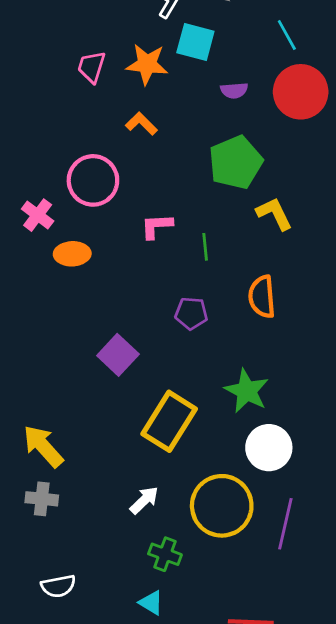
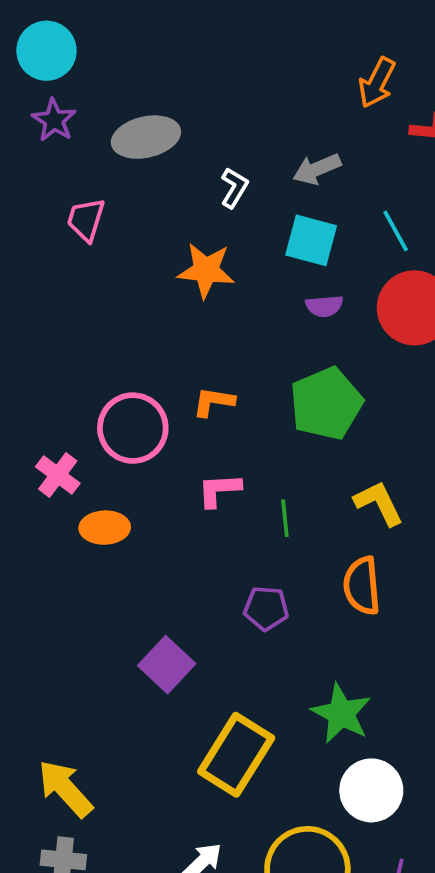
cyan square: (195, 42) -> (311, 240), moved
pink trapezoid: (92, 67) -> (86, 220), moved
orange L-shape: (141, 124) -> (214, 402), moved, turned -36
yellow L-shape: (274, 214) -> (379, 503), moved

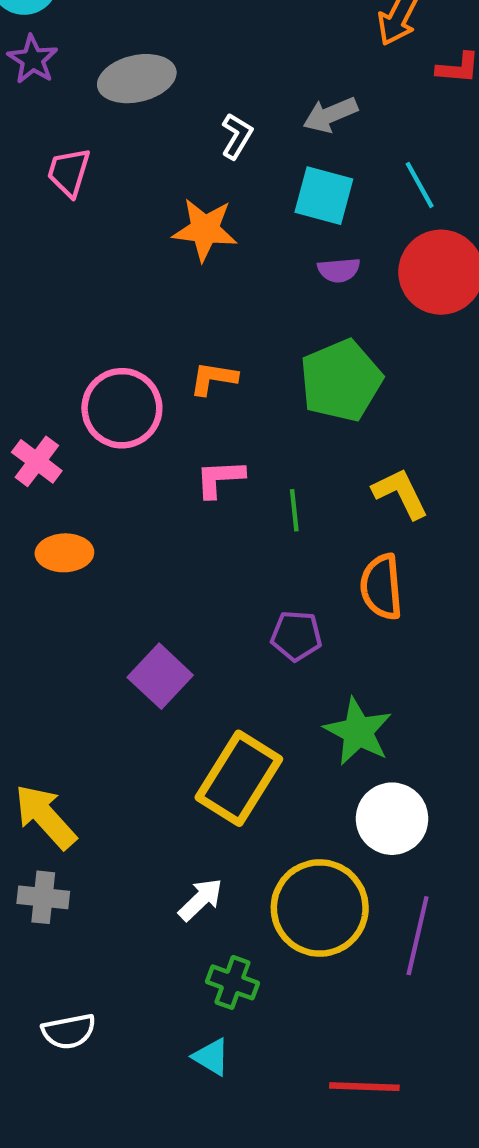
orange ellipse: (105, 528) -> (64, 553), moved
purple pentagon: (266, 608) -> (296, 636), moved

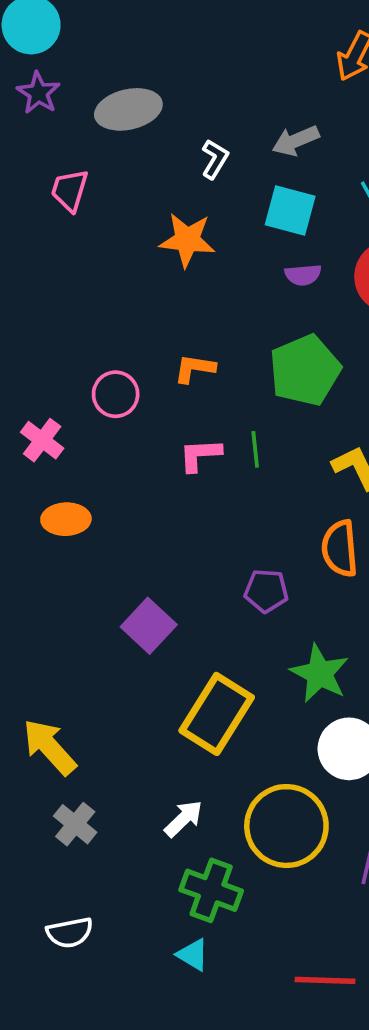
pink circle: (122, 408) -> (116, 394), size x0.7
green line: (294, 510) -> (255, 449), moved
gray cross: (43, 897) -> (75, 824), moved, turned 33
green cross: (233, 982) -> (211, 890), size x1.4

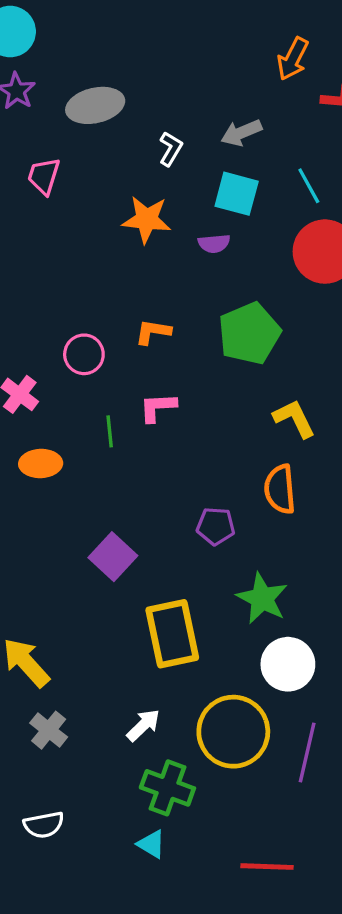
purple semicircle: (303, 275) -> (214, 244), moved
green line: (255, 449) -> (110, 431), moved
yellow rectangle: (217, 714) -> (172, 634), turned -44

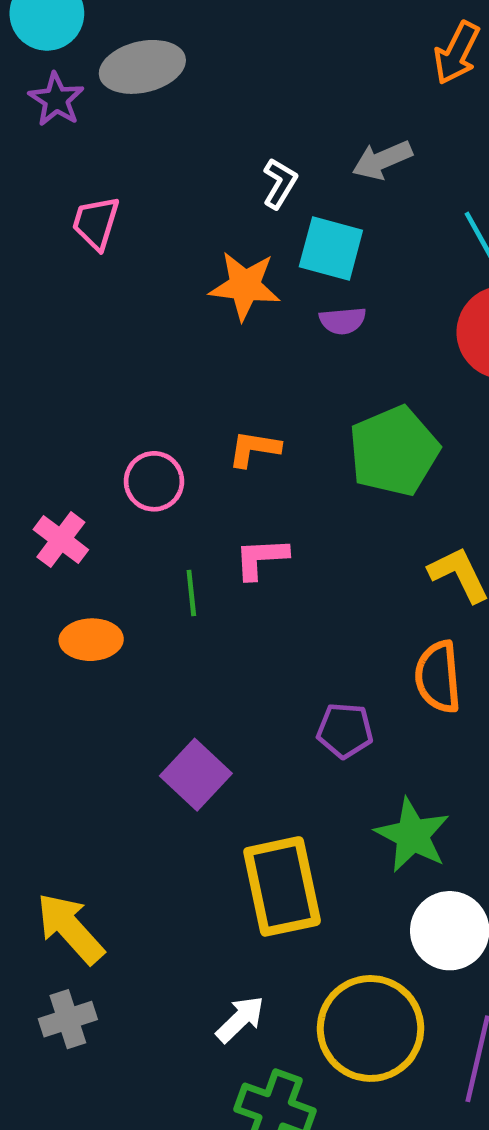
gray ellipse: (95, 105) -> (142, 67), moved
cyan square: (237, 194) -> (331, 249), moved
gray cross: (49, 730) -> (68, 1019), moved, turned 33

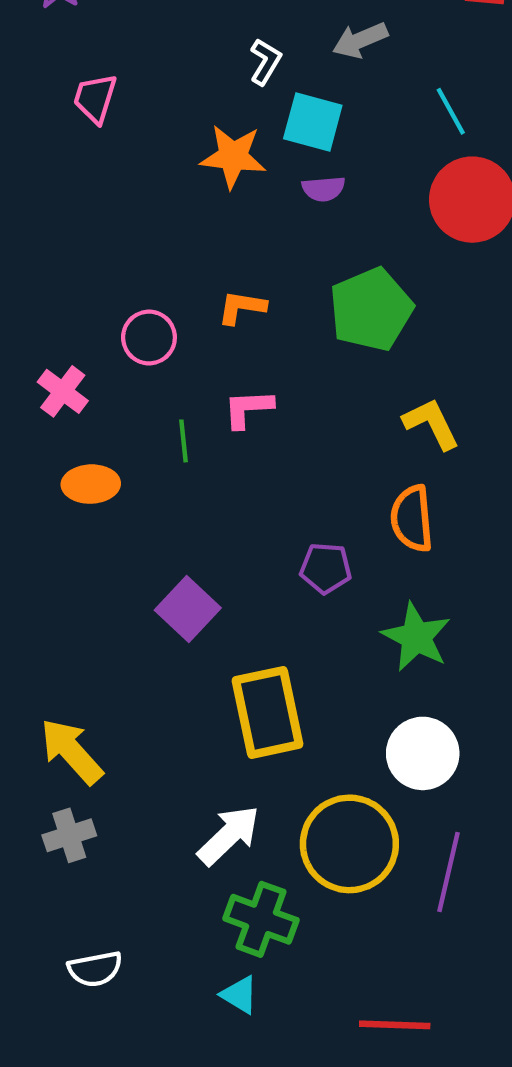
green star: (412, 835) -> (416, 637), moved
white arrow: (240, 1019) -> (229, 835), size x1.4

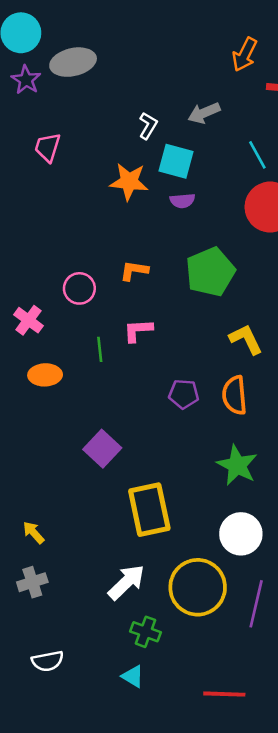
purple pentagon: (326, 568) -> (184, 394), moved
yellow arrow: (71, 751) -> (34, 533), size x0.6
green cross: (261, 919) -> (145, 632), size x0.7

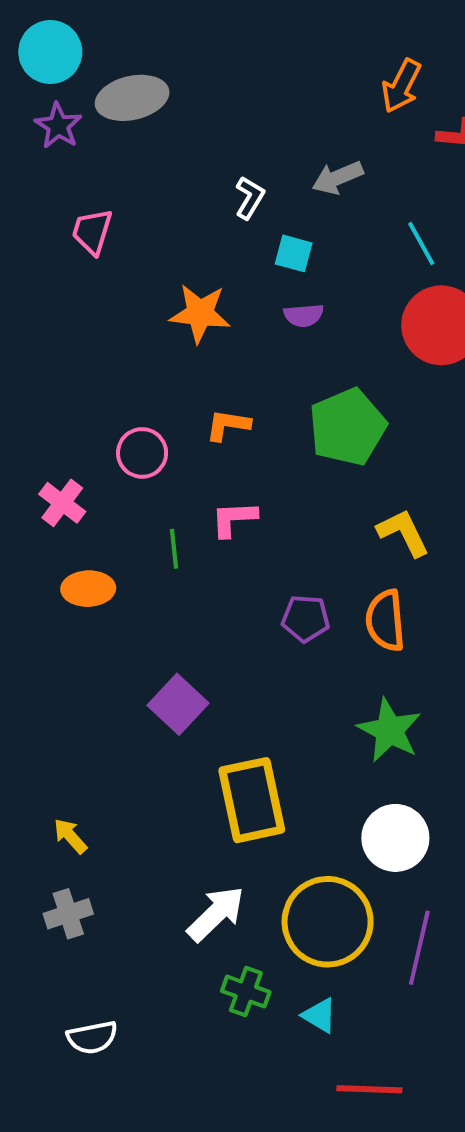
cyan square: (176, 161) -> (294, 253), size x0.7
orange star: (129, 182) -> (200, 313), moved
cyan triangle: (133, 676) -> (320, 1015), moved

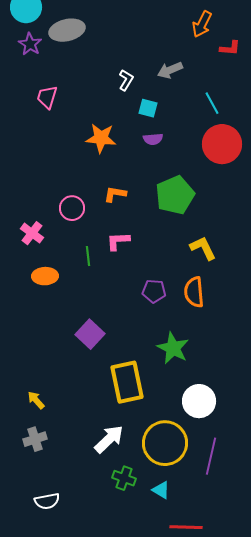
green star: (389, 730) -> (173, 348), moved

